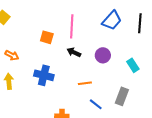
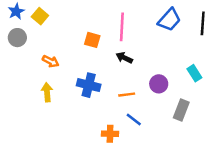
purple circle: (103, 55) -> (159, 84), moved
orange line: (85, 83) -> (127, 95), moved
blue line: (96, 104) -> (134, 120), moved

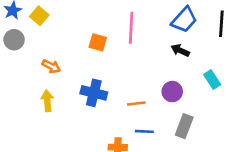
black arrow: (124, 58) -> (180, 50), moved
gray rectangle: (181, 110) -> (184, 126), moved
blue line: (134, 120) -> (144, 131), turned -35

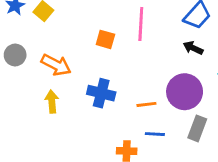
gray circle: (14, 40) -> (15, 55), moved
orange arrow: (51, 66) -> (56, 65), size x1.5
purple circle: (172, 92) -> (185, 92), size x1.6

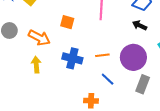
orange square: (105, 39) -> (67, 22), moved
orange line: (146, 104) -> (102, 55), moved
blue line: (155, 134) -> (108, 79), moved, turned 40

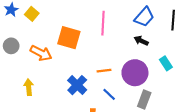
orange square: (67, 22) -> (69, 38), size x1.6
blue cross: (72, 58) -> (77, 85), moved, turned 30
yellow arrow: (36, 65) -> (29, 87), moved

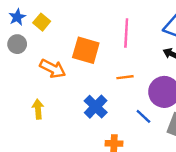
gray circle: (11, 46) -> (17, 44), moved
orange line: (104, 71) -> (125, 77), moved
blue line: (109, 94) -> (143, 116), moved

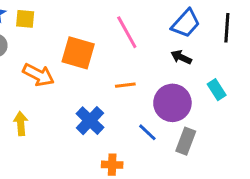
yellow square: (42, 22) -> (25, 19), turned -35
pink line: (126, 33) -> (127, 32), turned -32

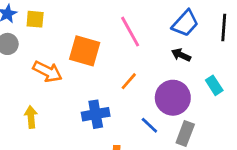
orange line: (125, 85) -> (129, 81), turned -42
blue cross: (90, 121) -> (96, 114), turned 36

